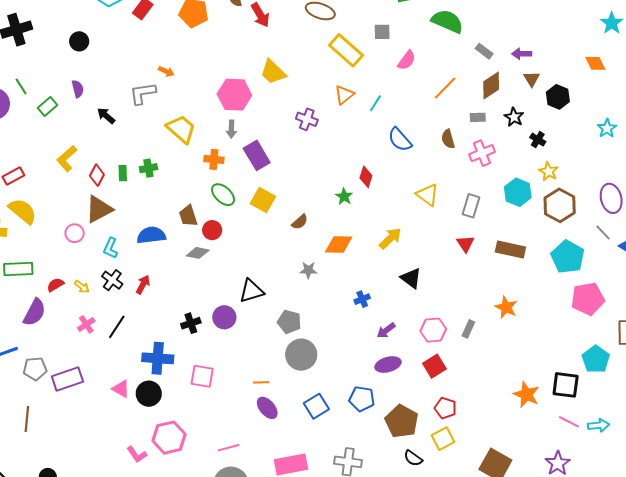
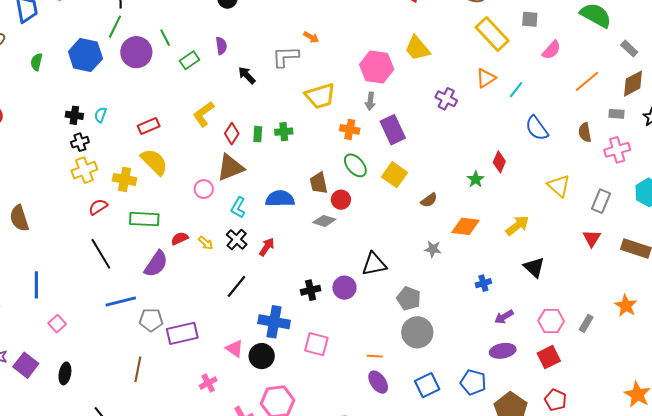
yellow trapezoid: (181, 129) -> (320, 96), turned 116
pink cross: (86, 324) -> (208, 383), moved

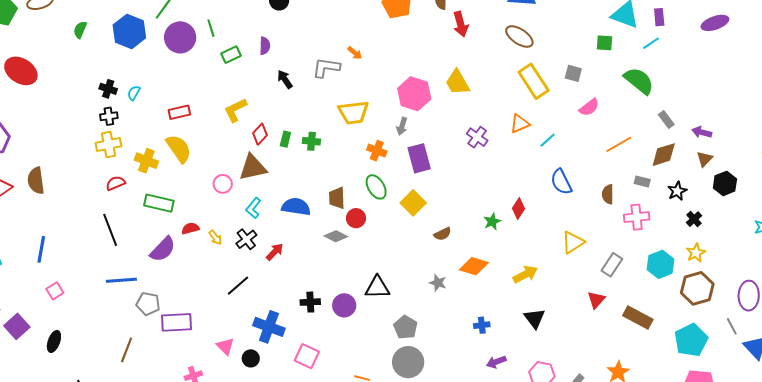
yellow triangle: (559, 186) -> (573, 242), turned 35
black circle: (262, 356) -> (251, 358), size x0.7

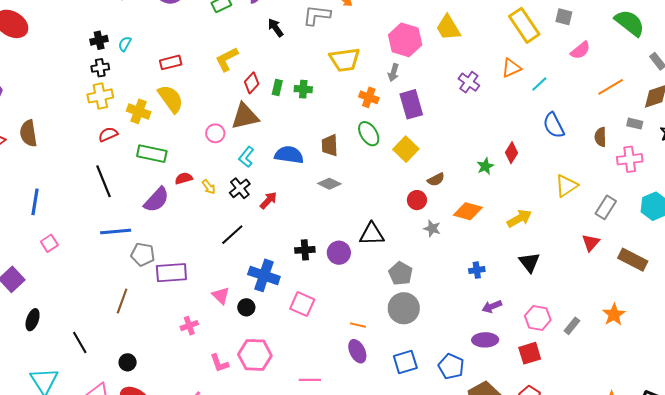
black cross: (108, 89) -> (99, 40), turned -30
red circle: (356, 218) -> (417, 200), moved
black ellipse: (54, 341) -> (33, 320), moved

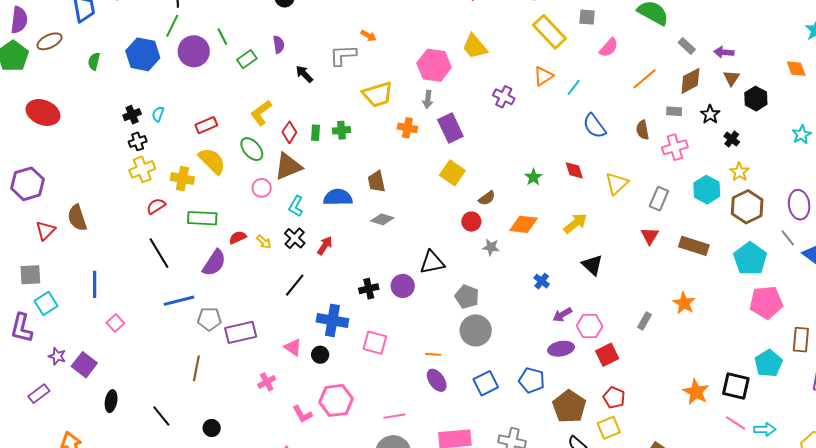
green ellipse: (369, 134) -> (252, 149), moved
red diamond: (511, 153) -> (574, 170), moved, turned -40
blue cross: (477, 270) -> (542, 281), turned -35
pink hexagon: (538, 318) -> (590, 326), moved

